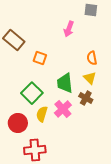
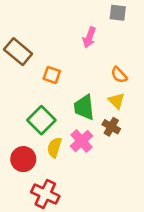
orange semicircle: (92, 58) -> (119, 75), turned -32
red cross: (35, 150) -> (45, 194), turned 30

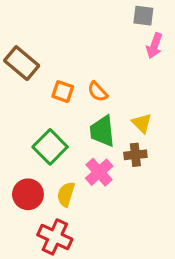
pink arrow: (89, 37) -> (154, 46), moved
orange semicircle: (119, 75) -> (98, 92), moved
brown cross: (111, 127) -> (135, 155), turned -36
yellow semicircle: (54, 147) -> (66, 194), moved

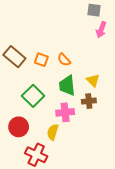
brown rectangle: (22, 63) -> (14, 57), moved
pink cross: (99, 172) -> (65, 112), turned 36
yellow semicircle: (66, 194) -> (53, 132), moved

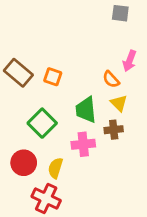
pink arrow: (101, 30) -> (130, 61), moved
orange semicircle: (64, 60) -> (111, 79), moved
yellow semicircle: (53, 132) -> (55, 168), moved

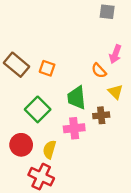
yellow triangle: (119, 103) -> (115, 92), moved

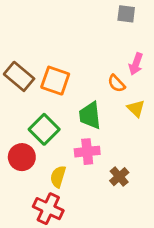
orange square: (47, 68) -> (55, 81), size x1.5
brown cross: (101, 115) -> (119, 177), moved, turned -35
red circle: (21, 145) -> (22, 157), moved

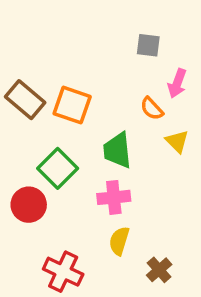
gray square: (126, 14) -> (148, 45), moved
yellow semicircle: (58, 177) -> (119, 241), moved
brown cross: (119, 177) -> (159, 270), moved

